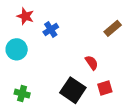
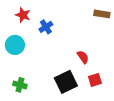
brown rectangle: (113, 28) -> (102, 14), moved, turned 49
black square: (73, 90) -> (66, 82), turned 30

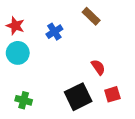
brown rectangle: (102, 14) -> (91, 16), moved, turned 35
red star: (23, 15) -> (15, 26), moved

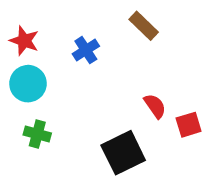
red square: (112, 94) -> (189, 125), moved
green cross: (24, 100) -> (37, 134), moved

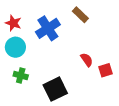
blue cross: (86, 50) -> (48, 28), size x1.6
black square: (123, 153) -> (55, 89), moved

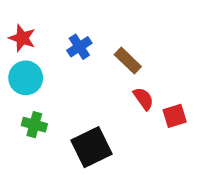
brown rectangle: (80, 15) -> (128, 61), moved
blue cross: (48, 28) -> (79, 47), size x0.6

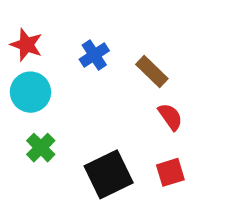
red square: (175, 116) -> (170, 172), moved
green cross: (34, 125) -> (41, 148), turned 30

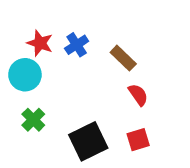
red star: (26, 45) -> (40, 43), moved

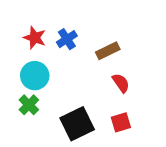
brown rectangle: (123, 58) -> (108, 51), turned -70
cyan circle: (25, 75) -> (35, 76), moved

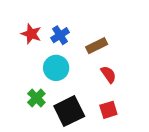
cyan circle: (35, 76) -> (56, 68), moved
green cross: (29, 105) -> (36, 98), moved

